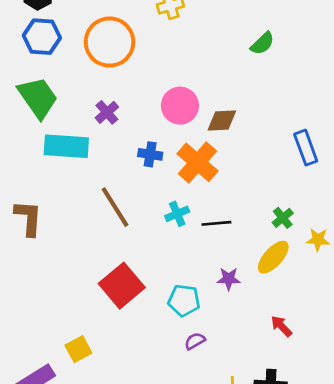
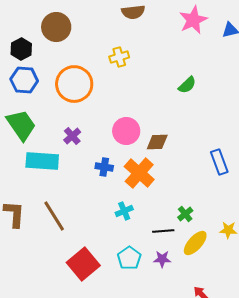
brown line: (115, 207) -> (54, 216), moved
green cross: (283, 218) -> (185, 214), moved
black line: (216, 223) -> (163, 231), moved
cyan pentagon: (184, 300) -> (129, 258), moved, turned 30

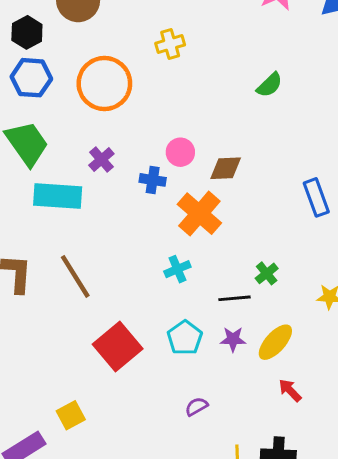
pink circle: (126, 131) -> (180, 152), size x0.7
blue cross: (104, 167) -> (153, 180), moved
yellow ellipse: (195, 243) -> (275, 342), moved

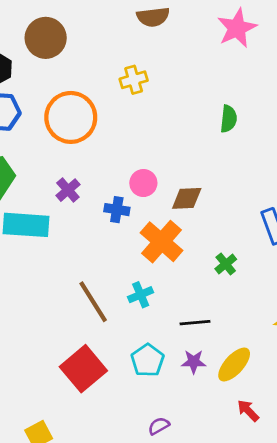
green semicircle: (270, 85) -> (229, 119), turned -40
green cross: (267, 273) -> (226, 264), moved
brown line: (75, 276) -> (93, 302), moved

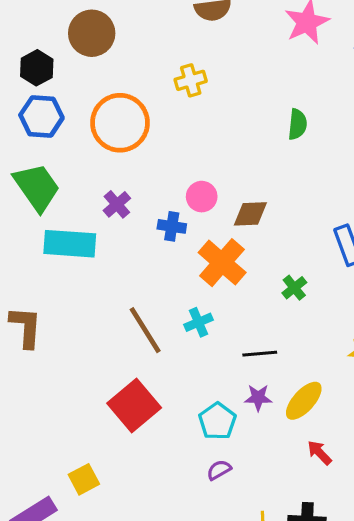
cyan pentagon: (148, 360) -> (217, 421), moved

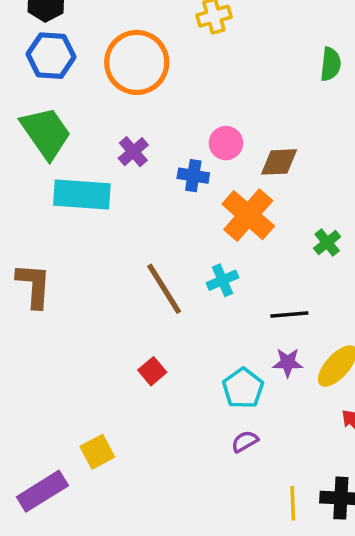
red square: (134, 405) -> (152, 371), size x0.5

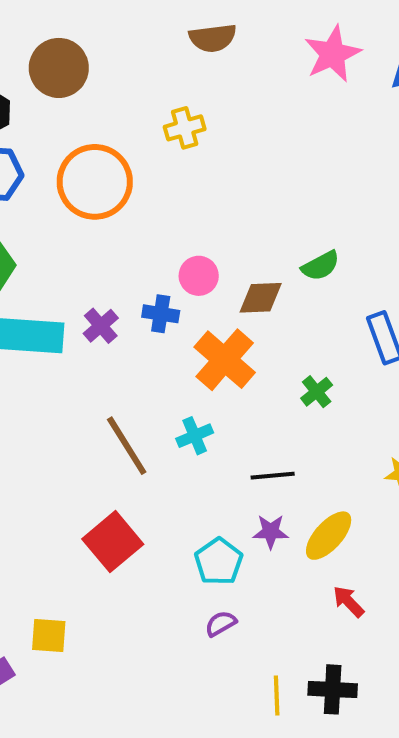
green semicircle: (331, 64) -> (321, 266), moved, turned 56
purple cross: (133, 152) -> (101, 326), moved
red square: (152, 371) -> (113, 542), size x1.8
yellow square: (97, 452) -> (49, 636), turned 32

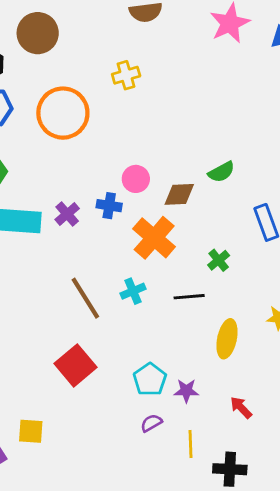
black line: (273, 476) -> (189, 297), moved
purple star: (271, 532) -> (186, 391), moved
yellow ellipse: (329, 536) -> (227, 339), moved, turned -30
yellow line: (277, 695) -> (191, 444), moved

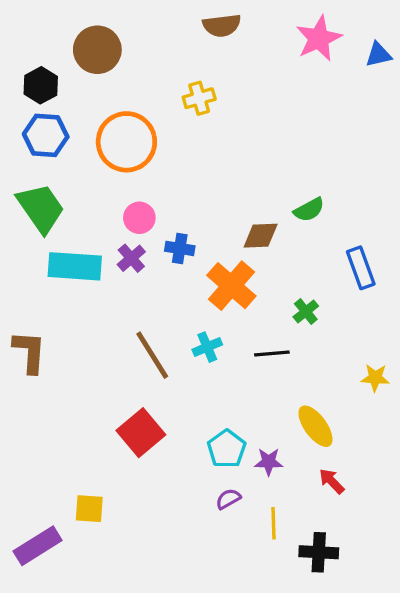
pink circle: (136, 179) -> (139, 218), moved
yellow ellipse: (227, 339) -> (315, 426), moved, turned -48

